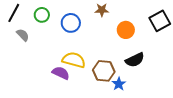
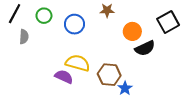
gray semicircle: (23, 35) -> (24, 37), turned 48
black semicircle: (135, 60) -> (145, 48), moved

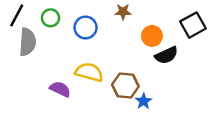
gray semicircle: (24, 37) -> (28, 42), size x1.6
purple semicircle: (64, 77) -> (60, 89), moved

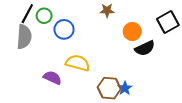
black line: (17, 15) -> (27, 14), moved
blue circle: (86, 27) -> (64, 29), moved
brown hexagon: (125, 85) -> (109, 88), moved

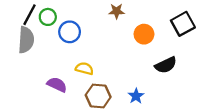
black semicircle: (145, 48) -> (166, 65), moved
yellow semicircle: (78, 63) -> (84, 69), size x0.7
brown hexagon: (109, 88) -> (98, 96), moved

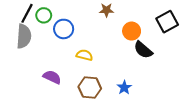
black semicircle: (166, 65) -> (143, 50), moved, turned 66
yellow semicircle: (84, 69) -> (85, 55), moved

